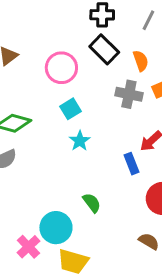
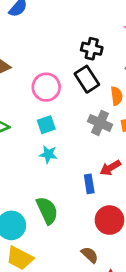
cyan star: (80, 141) -> (48, 154), turned 30
green semicircle: (92, 203) -> (47, 210), size x1.5

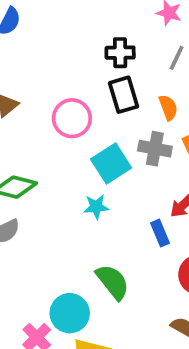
black rectangle: (87, 79) -> (124, 95), turned 30
cyan square: (46, 125) -> (111, 163), moved, size x1.5

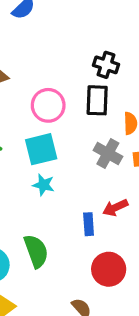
cyan square: (111, 163) -> (41, 149), moved

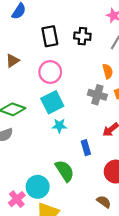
black rectangle: (97, 100) -> (50, 36), moved
blue rectangle: (89, 224) -> (86, 148), moved

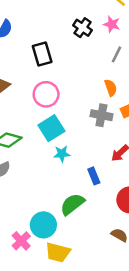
black cross: (82, 36) -> (82, 28), moved, turned 35
green semicircle: (65, 171) -> (72, 204), turned -90

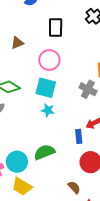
cyan square: (51, 128) -> (46, 88), turned 30
blue rectangle: (94, 176) -> (79, 136), moved

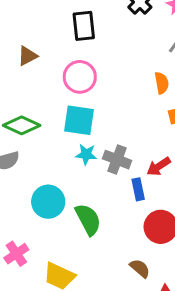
gray cross: (88, 89) -> (117, 160), moved
green semicircle: (44, 152) -> (88, 219), turned 90
cyan circle: (17, 162) -> (48, 202), moved

